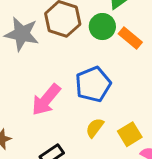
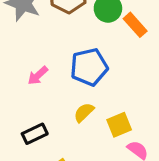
pink arrow: (46, 100) -> (38, 76), size x0.6

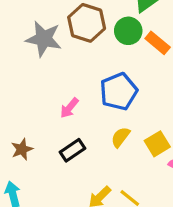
black rectangle: (35, 134) -> (73, 150), moved

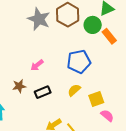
pink arrow: (69, 108) -> (37, 65), moved
brown star: (22, 149) -> (19, 86), moved

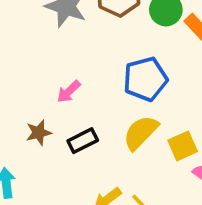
yellow semicircle: (74, 90) -> (141, 133), size x1.5

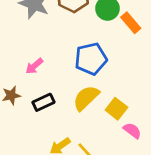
yellow square: (183, 146) -> (116, 109), turned -30

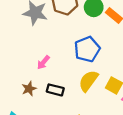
black rectangle: (43, 102) -> (55, 90), turned 49

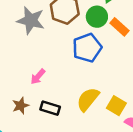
blue pentagon: (87, 49) -> (87, 48), moved

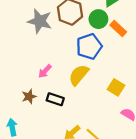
yellow semicircle: (88, 99) -> (79, 75), moved
yellow square: (116, 106) -> (116, 87), moved

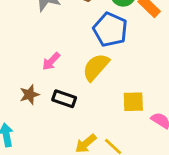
blue pentagon: (89, 46) -> (110, 30), turned -30
yellow square: (116, 87) -> (133, 102), moved, turned -35

